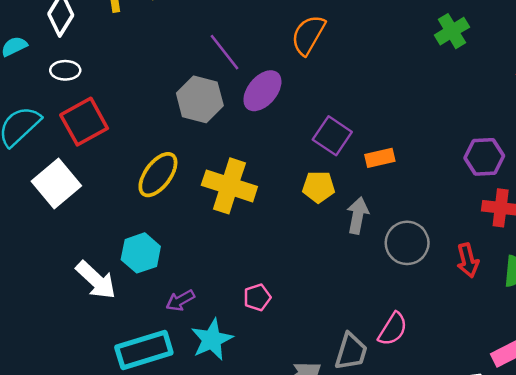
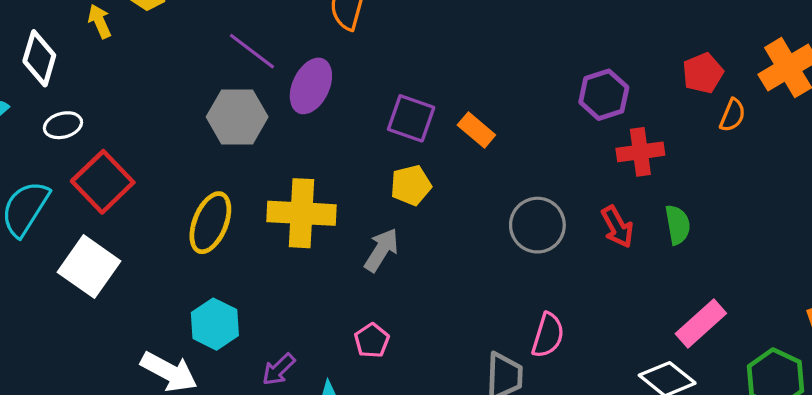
orange rectangle: (380, 158) -> (476, 130), turned 68
gray arrow: (358, 215) -> (381, 250), moved, turned 36

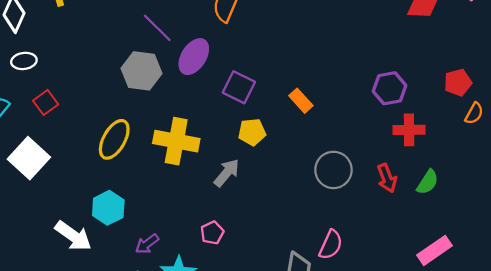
purple square: (411, 118) -> (239, 87), moved
red square: (103, 182) -> (46, 102), size x0.6
green semicircle: (678, 225) -> (428, 182), turned 35

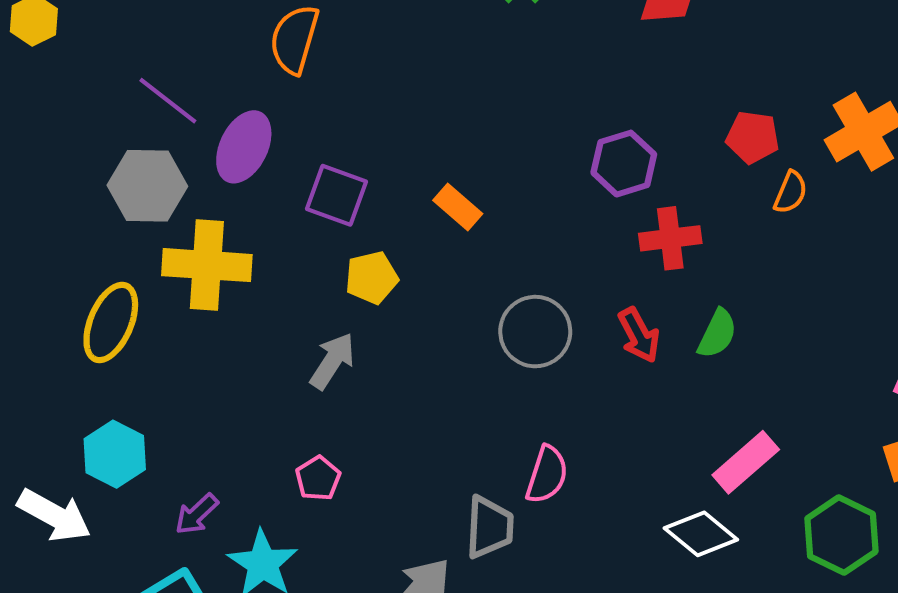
red pentagon: (458, 83) -> (753, 137), turned 30
yellow cross: (176, 141) -> (207, 265), moved

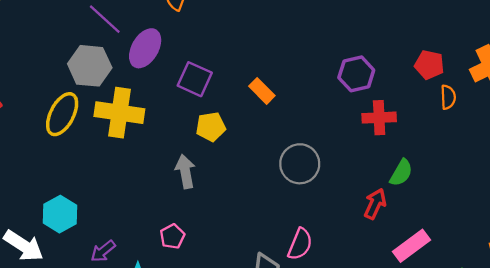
orange semicircle: (791, 192) -> (448, 97), turned -30
yellow ellipse: (111, 322) -> (62, 114), moved
red arrow: (639, 335) -> (375, 204), moved, turned -132
gray arrow: (332, 361) -> (185, 171), turned -48

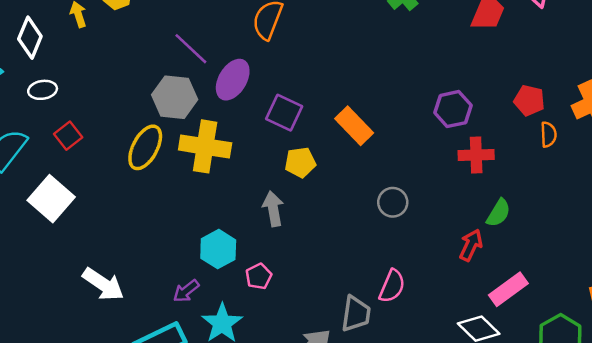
orange rectangle: (262, 91) -> (354, 126), size x1.4
gray circle: (300, 164) -> (393, 202), size x0.7
cyan hexagon: (60, 214) -> (218, 249), moved

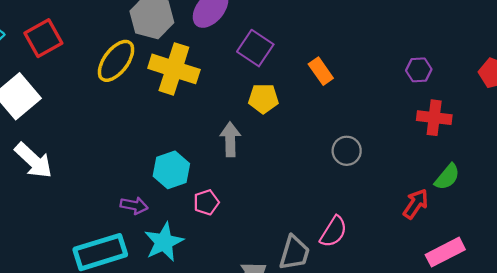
purple hexagon: (453, 109) -> (419, 70), size x0.7
orange rectangle: (354, 126) -> (321, 71), size x0.7
red square: (68, 136) -> (43, 38), size x1.4
white arrow: (103, 284) -> (33, 161), moved
purple arrow: (186, 291) -> (134, 205), turned -140

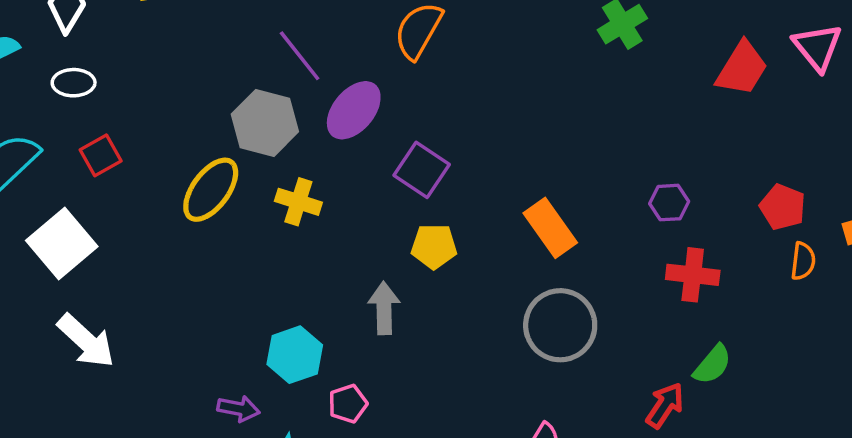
red square: (43, 38) -> (101, 155), size x0.7
yellow cross: (174, 69) -> (298, 202), size x0.6
orange rectangle: (321, 71) -> (550, 228), moved, size x1.4
gray circle: (347, 151) -> (560, 325), size x1.6

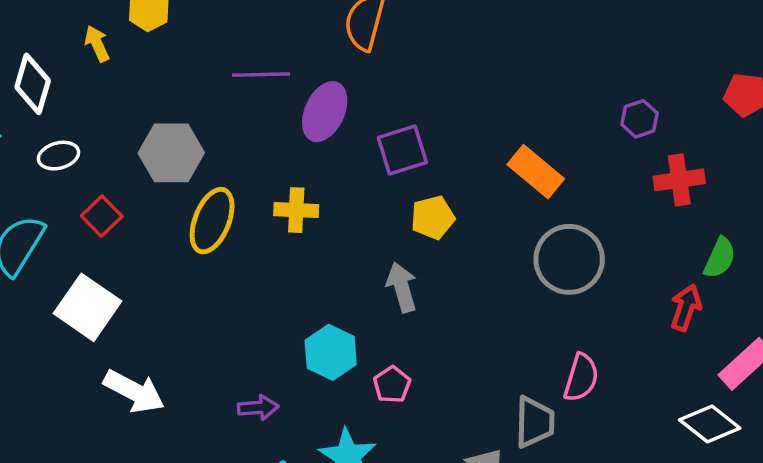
purple line: (300, 56) -> (261, 75), turned -38
gray hexagon: (265, 123) -> (171, 153), moved
purple square: (422, 170) -> (402, 150), turned -36
purple arrow: (238, 409) -> (258, 408), moved

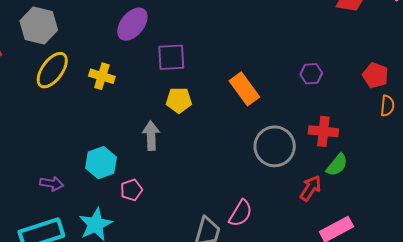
red cross: (679, 180) -> (323, 131), moved
gray circle: (569, 259) -> (275, 146), moved

